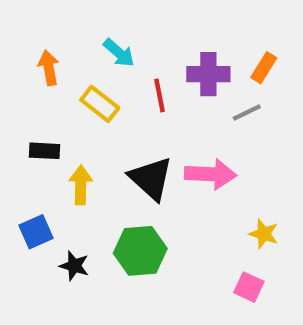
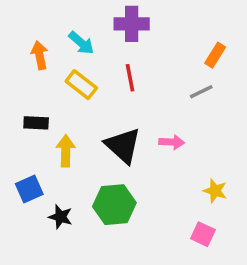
cyan arrow: (119, 53) -> (81, 43), moved
purple cross: (208, 74) -> (132, 24), moved
pink arrow: (211, 174) -> (172, 142), size x0.6

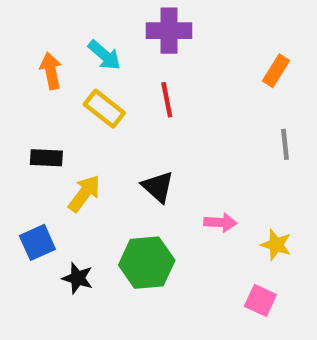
gray line: (201, 92) -> (285, 144), moved, turned -70
pink arrow: (172, 142) -> (220, 222), moved
black triangle: (123, 146) -> (158, 187), size x0.7
yellow arrow: (66, 151) -> (84, 193), turned 36

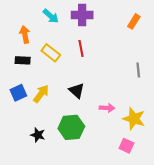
cyan arrow: (104, 55) -> (51, 16), moved
orange rectangle: (276, 71) -> (134, 21), moved
black rectangle: (46, 158) -> (23, 60), moved
blue square: (37, 242) -> (18, 93), moved
yellow star: (276, 245) -> (134, 119), size x1.5

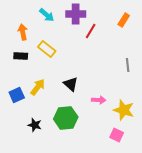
red line: (81, 48) -> (91, 31), moved, turned 42
blue square: (18, 93) -> (17, 95), moved

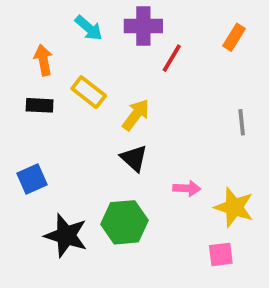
yellow arrow: (38, 87) -> (136, 115), moved
black star: (35, 125) -> (66, 236), size x1.6
pink square: (117, 135) -> (221, 254), turned -32

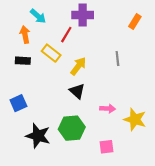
cyan arrow: (89, 28) -> (38, 16), moved
red line: (172, 58) -> (66, 35), moved
gray line: (242, 122) -> (117, 59), moved
pink square: (221, 254) -> (107, 147), moved

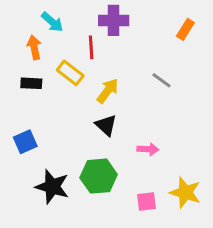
red line: (66, 35) -> (91, 47), turned -35
gray line: (117, 59) -> (161, 80), turned -48
yellow star: (135, 119) -> (185, 193), moved

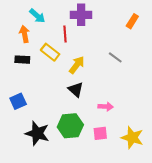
pink square: (146, 202) -> (100, 133), moved

